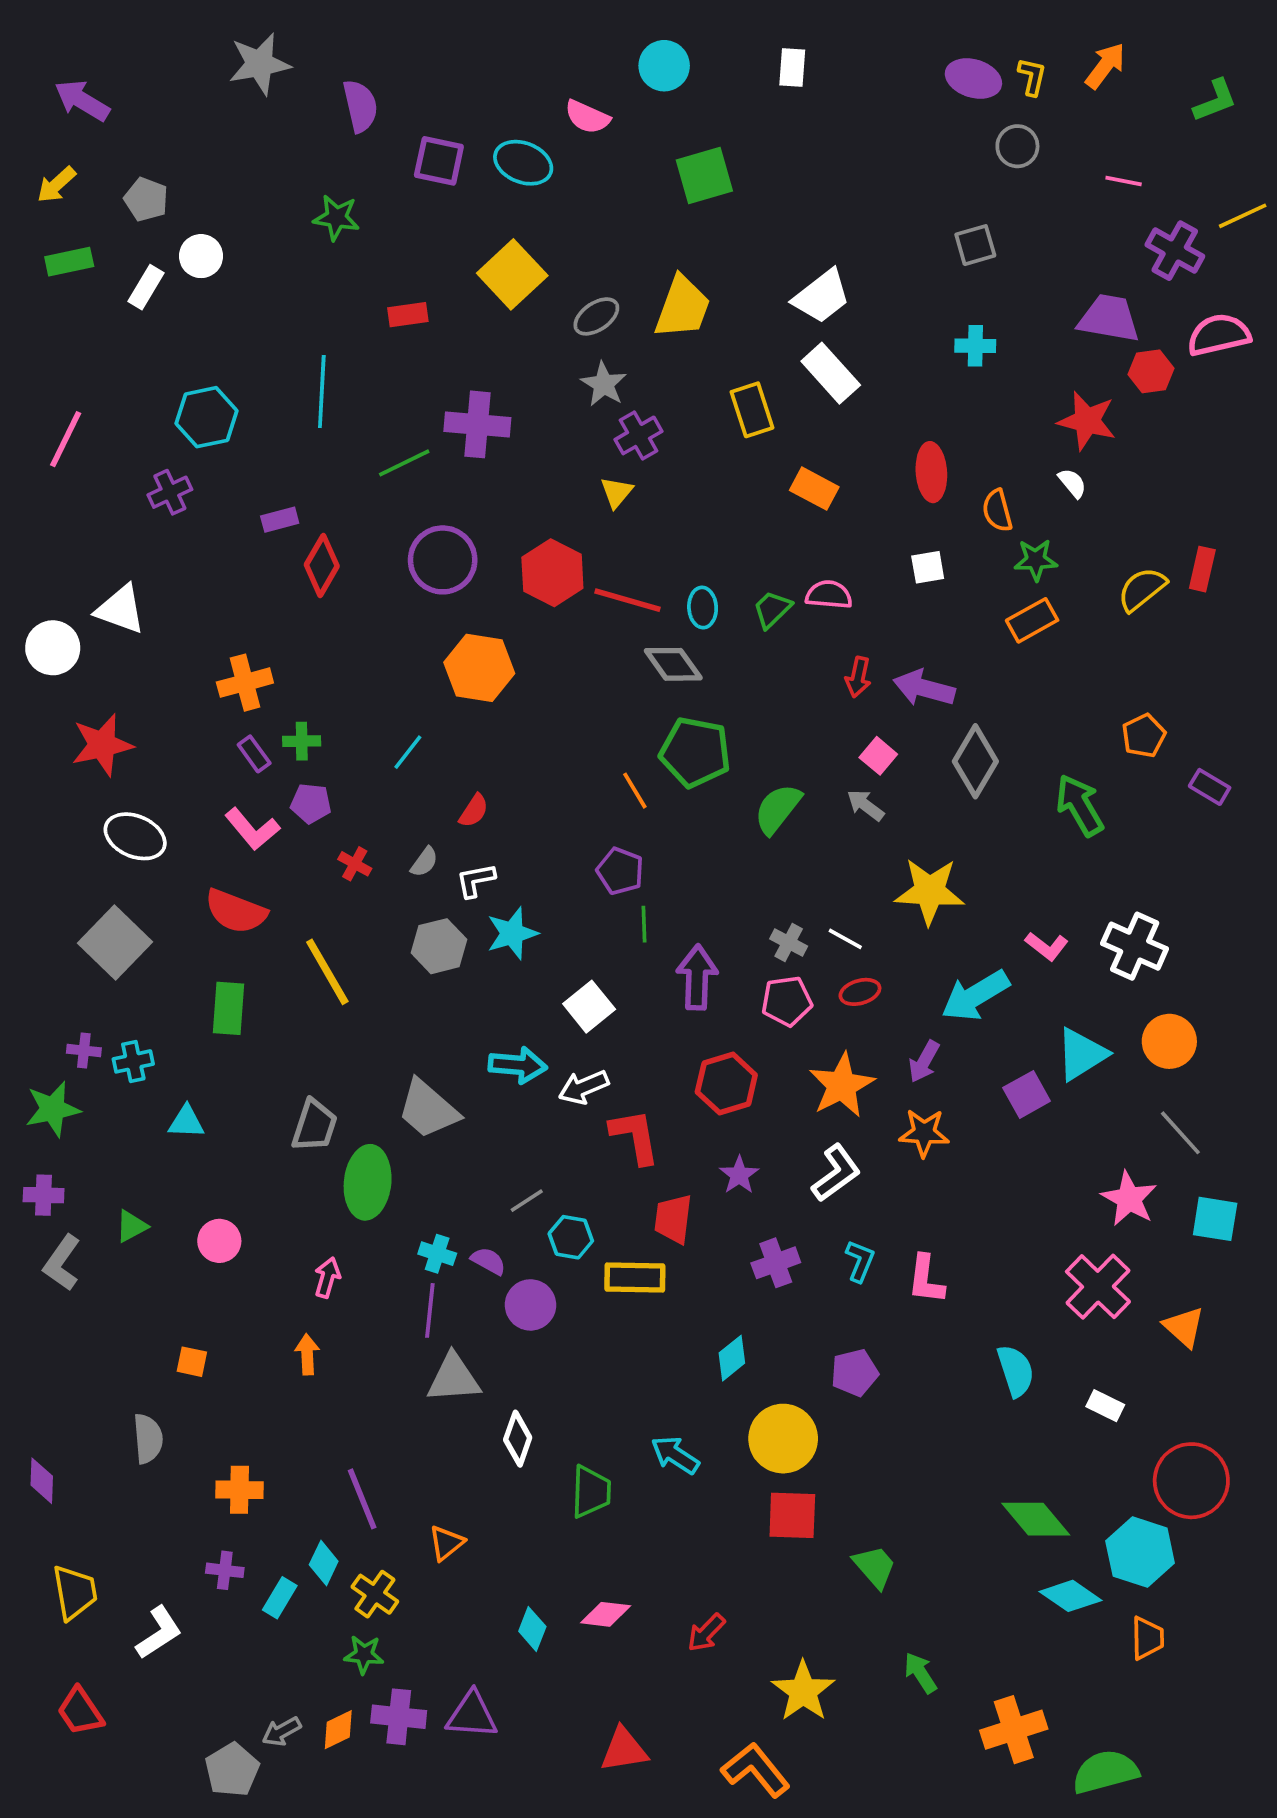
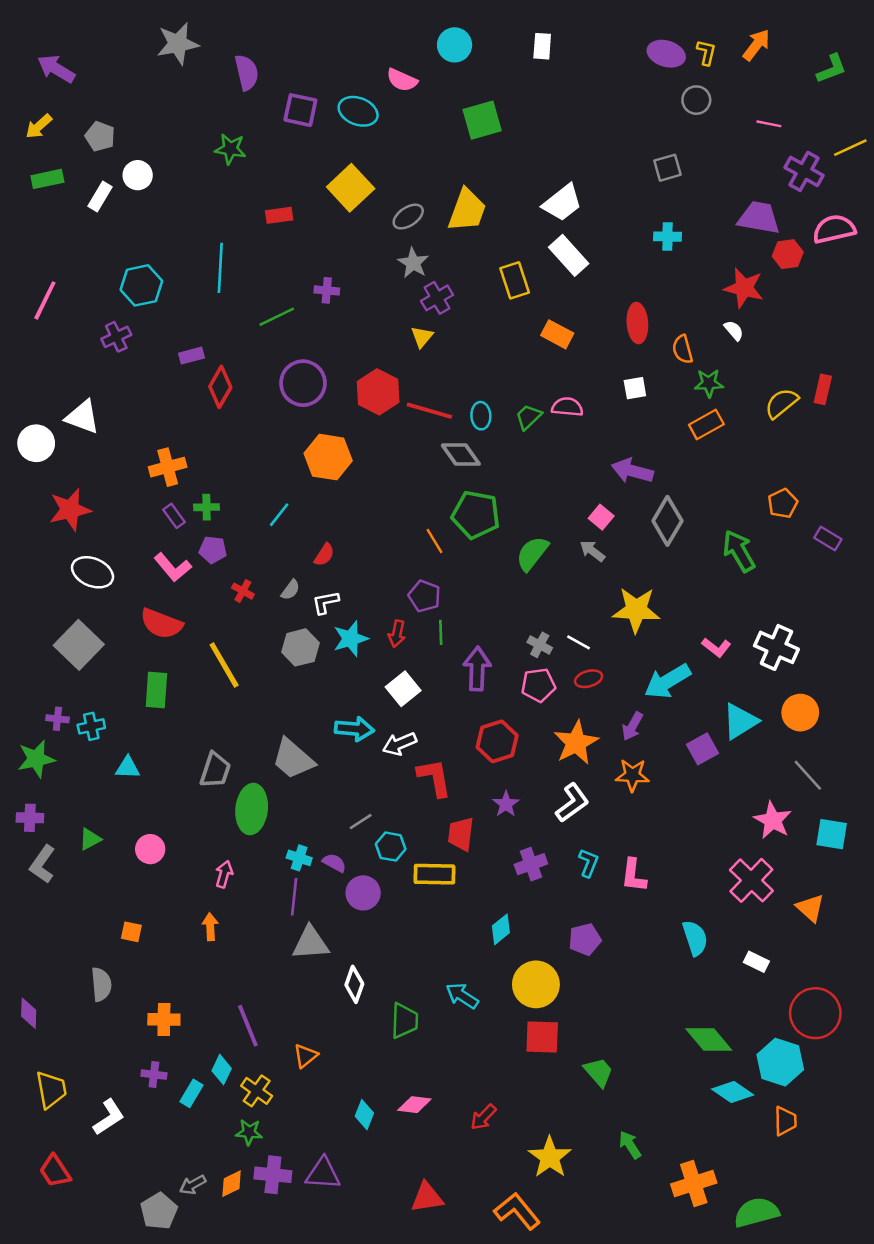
purple cross: (477, 424) -> (327, 290), size x0.6
red arrow: (858, 677) -> (397, 634), moved

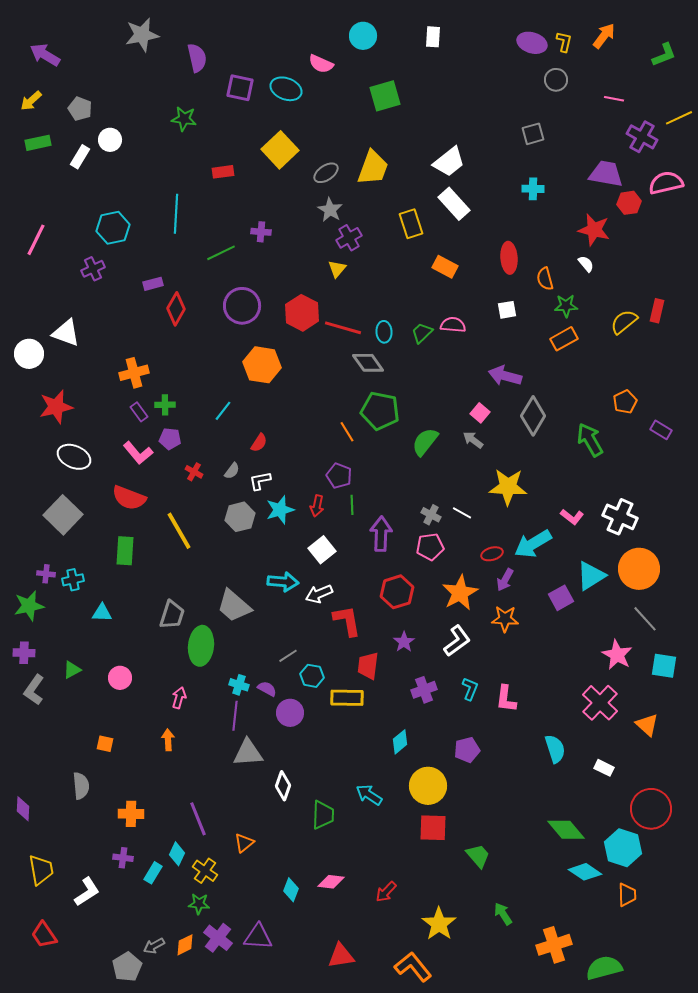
red ellipse: (589, 679) -> (492, 554), moved
orange circle: (800, 713) -> (639, 569), size x1.4
purple cross: (273, 1175) -> (218, 938), turned 32

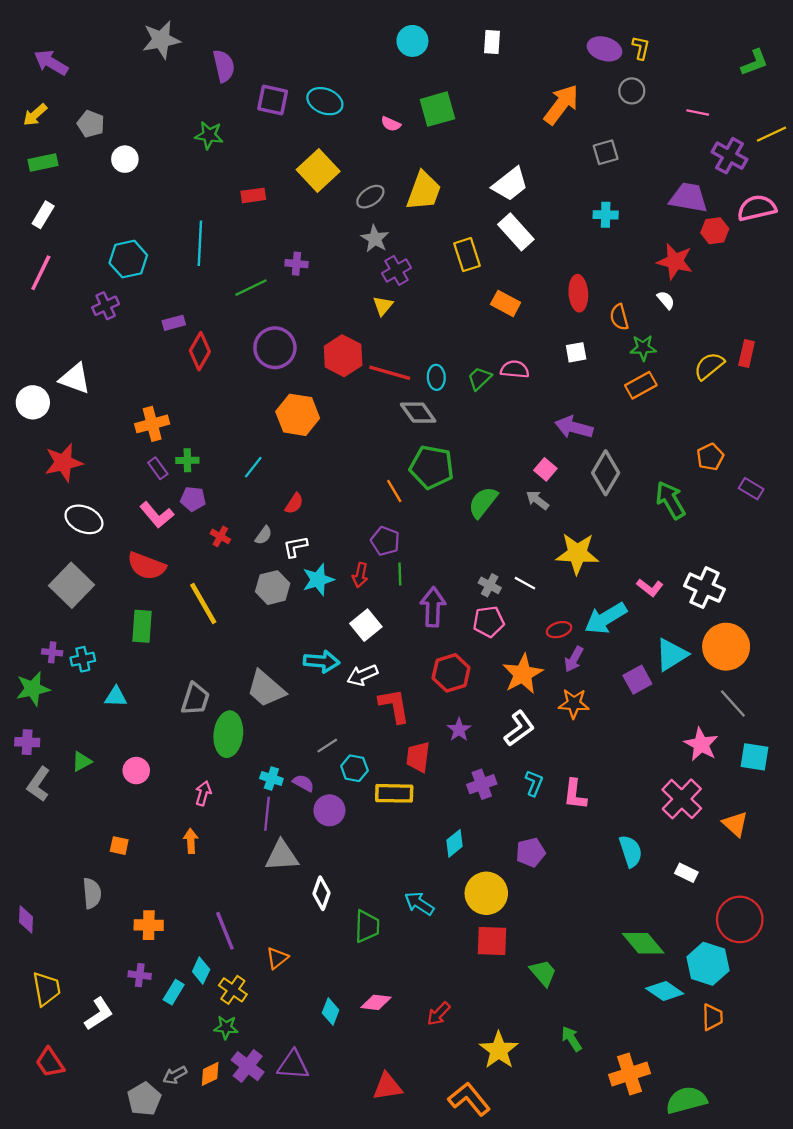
orange arrow: (604, 36) -> (561, 105), moved, size x1.4
pink semicircle: (321, 64) -> (391, 124), moved, size x0.7
white rectangle: (80, 157) -> (43, 215), moved

